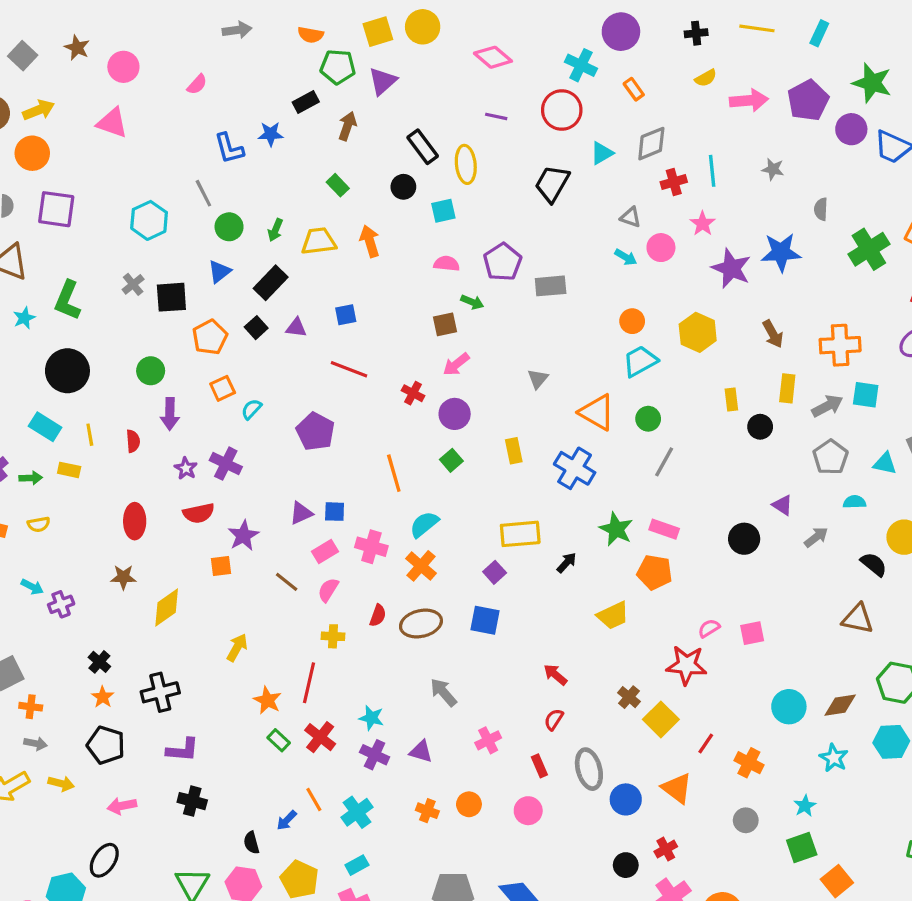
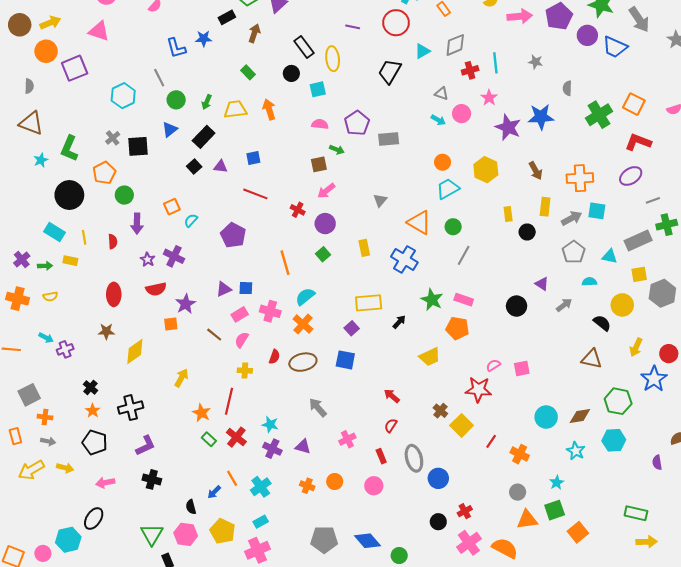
purple square: (56, 209) -> (75, 68), moved, turned -30
orange pentagon: (210, 337) -> (104, 173), moved
purple L-shape: (183, 750) -> (145, 446), turned -30
orange triangle: (677, 788) -> (527, 520), moved, turned -45

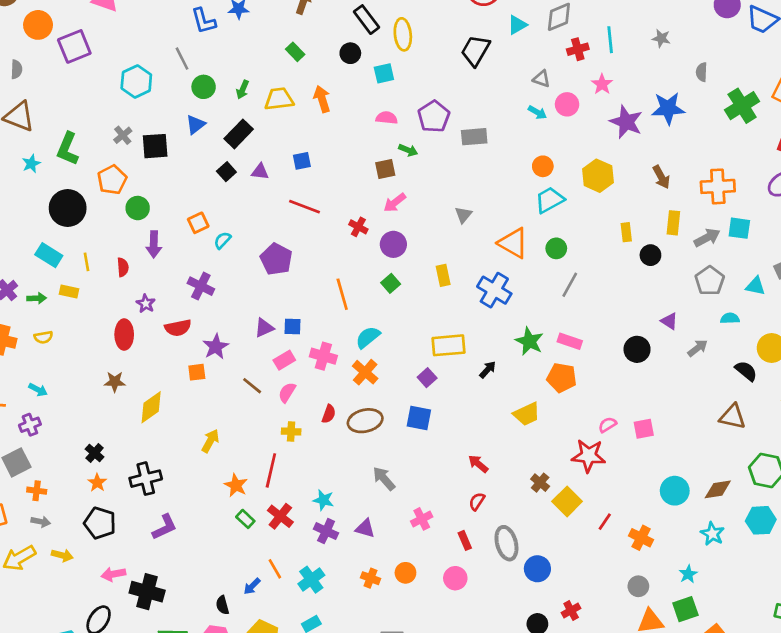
purple star: (148, 260) -> (146, 304), moved
purple cross: (65, 349) -> (30, 425), moved
black cross: (152, 479) -> (147, 592), moved, size x1.4

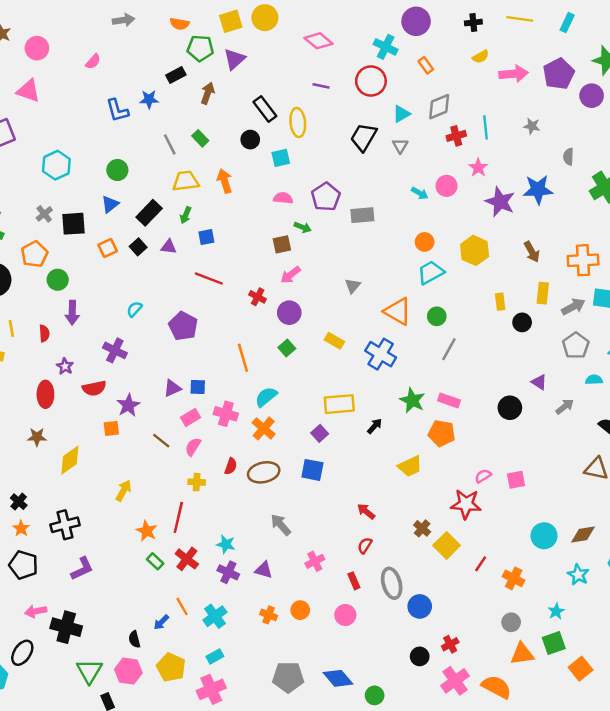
gray line: (182, 59) -> (170, 144), moved
gray triangle: (541, 79) -> (400, 146), moved, turned 42
green arrow: (243, 90) -> (186, 215), moved
orange square: (198, 223) -> (108, 248), moved
yellow rectangle: (443, 275) -> (334, 341), turned -48

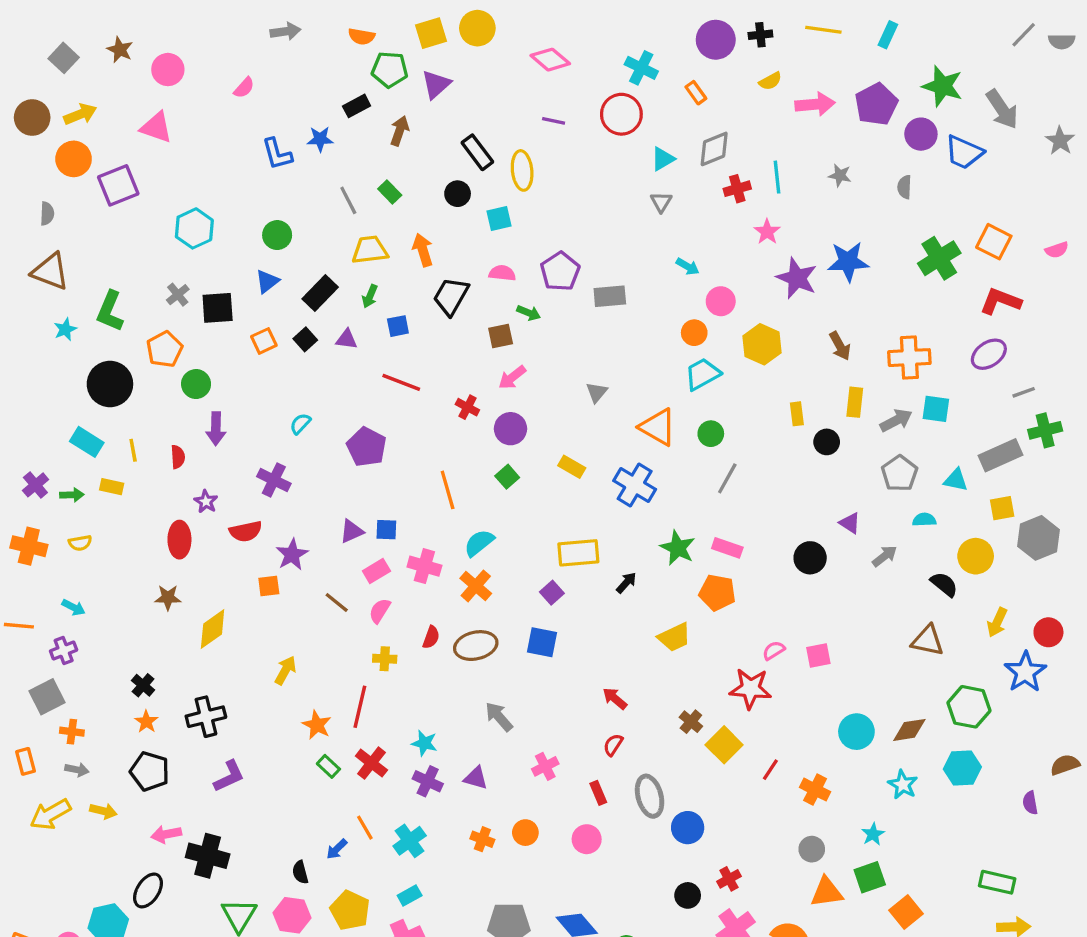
purple circle: (416, 21) -> (716, 40), moved
black trapezoid: (364, 137) -> (451, 296), moved
gray semicircle: (568, 157) -> (904, 187), moved
pink circle: (447, 186) -> (721, 301), moved

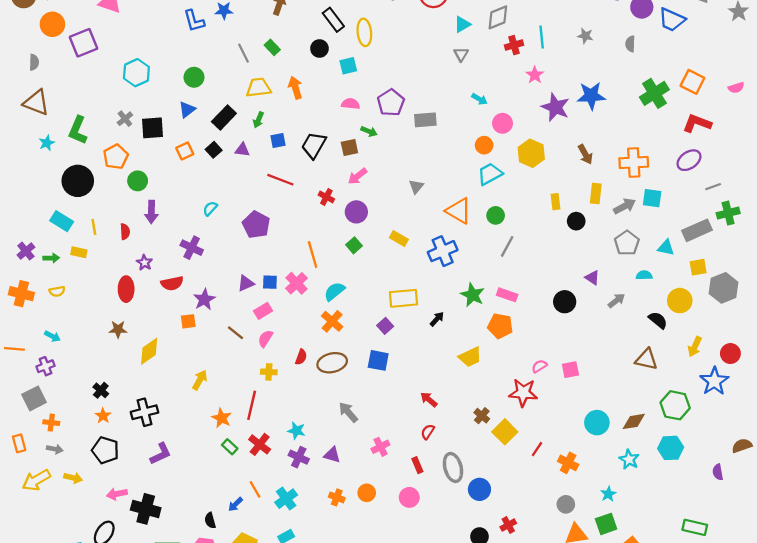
black trapezoid: (451, 296) -> (314, 145), moved
blue cross: (635, 485) -> (443, 251), turned 36
pink cross: (424, 566) -> (296, 283), moved, turned 30

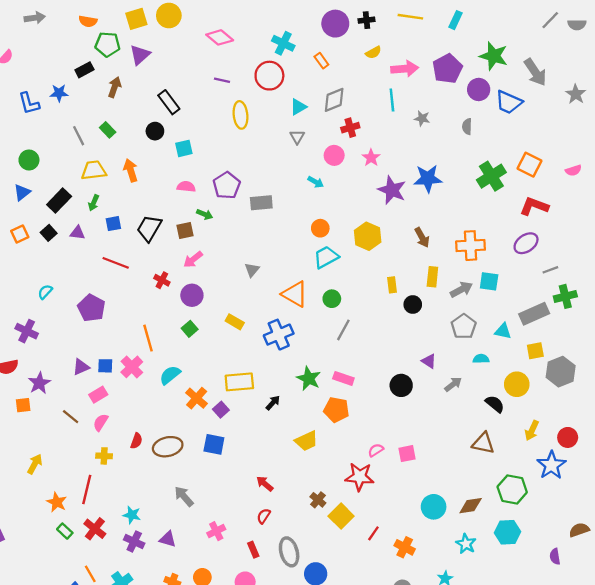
yellow ellipse: (364, 32) -> (240, 115), moved
cyan line: (542, 37) -> (392, 100), moved
pink circle: (502, 123) -> (334, 155), moved
orange cross: (332, 321) -> (197, 398), moved

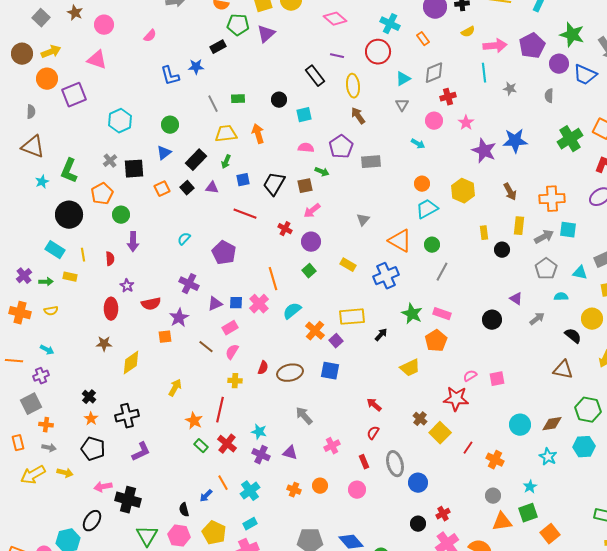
brown arrow: (114, 87) -> (358, 116), moved, turned -54
black rectangle: (169, 102) -> (315, 76), moved
green rectangle: (108, 130) -> (238, 99), turned -48
purple cross: (27, 331) -> (189, 284), moved
orange pentagon: (336, 410) -> (436, 341), turned 30

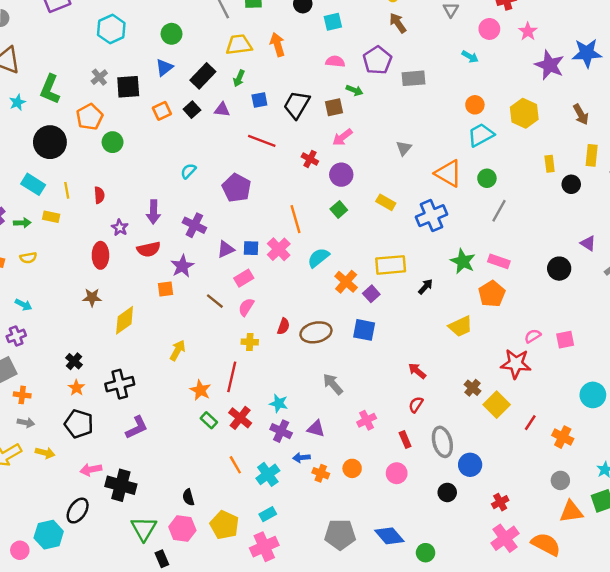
purple arrow: (133, 242) -> (153, 212), moved
blue arrow: (206, 496) -> (302, 458), moved, turned 40
black circle: (418, 524) -> (447, 492), moved

